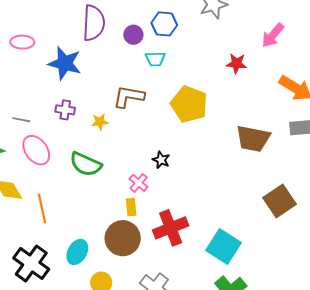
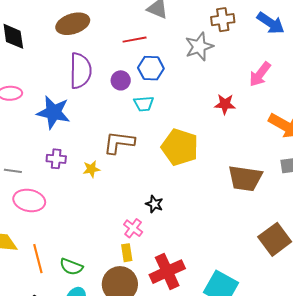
pink ellipse: (36, 150) -> (29, 200), turned -40
green semicircle: (86, 164) -> (71, 267), moved, size x0.7

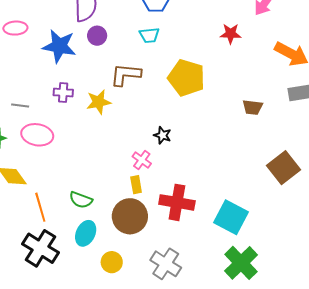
purple circle: (121, 80) -> (97, 36), moved
yellow star: (91, 169) -> (99, 102), size x1.4
brown trapezoid: (245, 178) -> (253, 107), size x0.6
orange line: (38, 259) -> (40, 207), moved
red cross: (167, 272) -> (177, 202), turned 36

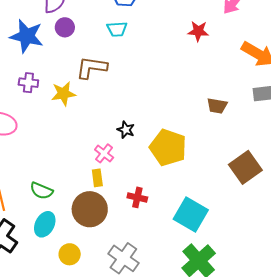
yellow pentagon: (186, 78) -> (168, 148), moved
red cross: (177, 202) -> (137, 197), size x0.6

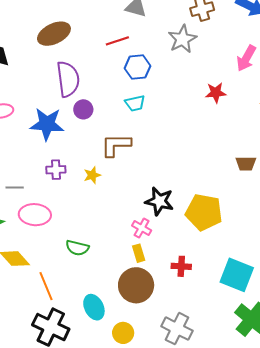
yellow star: (63, 94) -> (92, 175), size x0.7
black star: (126, 130) -> (159, 201), size x1.6
green semicircle: (41, 191) -> (77, 248), moved
cyan ellipse: (45, 224) -> (94, 307), turned -45

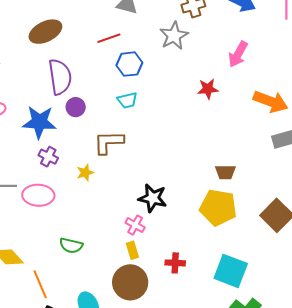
brown trapezoid: (246, 163) -> (225, 172), moved
purple cross: (56, 170) -> (48, 157), moved, turned 30
yellow pentagon: (204, 212) -> (218, 208), moved
pink ellipse: (35, 215) -> (38, 195), moved

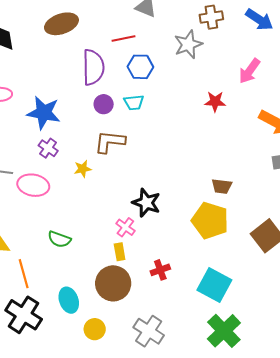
purple semicircle: (60, 77) -> (93, 67), moved
purple circle: (76, 107) -> (104, 104), moved
red cross: (175, 263) -> (160, 270), turned -30

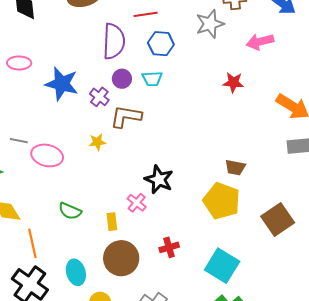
pink arrow: (249, 71) -> (260, 42), moved, turned 36
purple cross: (48, 148) -> (99, 97), moved
yellow rectangle: (120, 252) -> (112, 222), moved

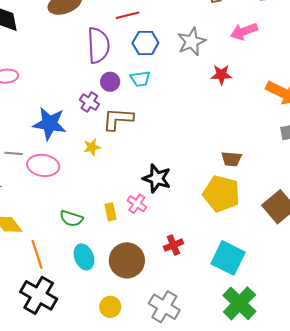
gray star: (210, 24) -> (192, 42), moved
blue star: (62, 84) -> (50, 124), moved
yellow rectangle: (112, 222) -> (111, 212), moved
cyan ellipse: (76, 272) -> (84, 257), moved

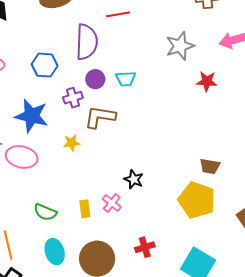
blue hexagon: (145, 43) -> (45, 65), moved
purple cross: (89, 102) -> (73, 98), turned 36
black star: (157, 178) -> (134, 179), size x0.7

